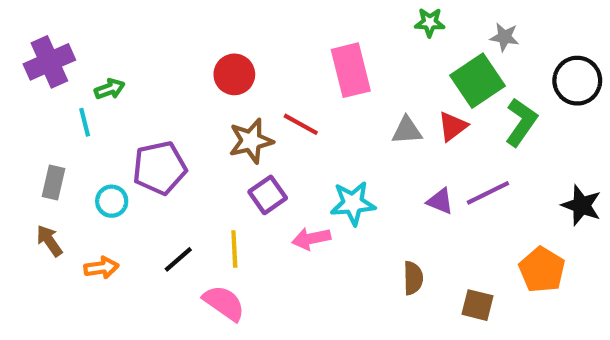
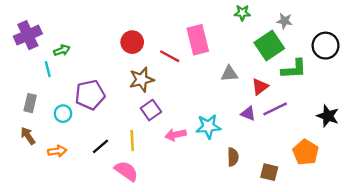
green L-shape: (521, 122) -> (294, 69), turned 52
red line: (301, 124) -> (170, 56), moved
red triangle: (453, 126) -> (260, 87), moved
cyan star: (353, 203) -> (208, 126), moved

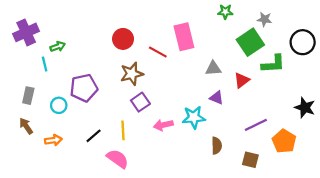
purple line: (275, 109) -> (256, 125), moved
purple triangle: (248, 114) -> (217, 98), moved

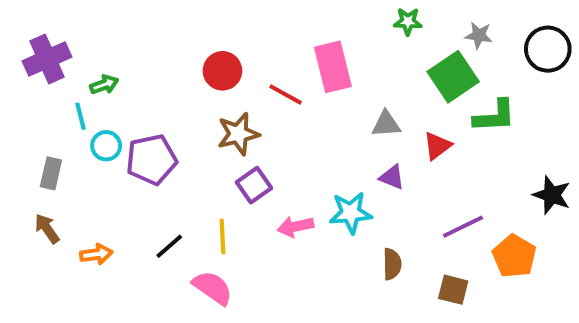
black circle: (303, 42) -> (548, 49), moved
cyan circle: (59, 105) -> (106, 146), moved

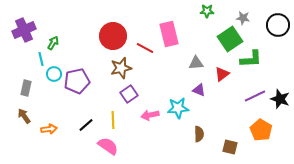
red circle: (222, 71) -> (113, 36), size x1.4
green arrow: (104, 85) -> (53, 43), turned -40
purple line: (463, 227) -> (255, 96), moved

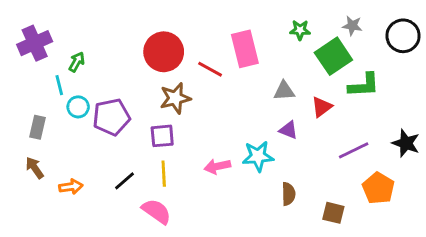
green star: (207, 11) -> (300, 30), moved
purple square: (129, 94) -> (162, 136), moved, turned 30
purple line: (255, 96) -> (354, 150), moved

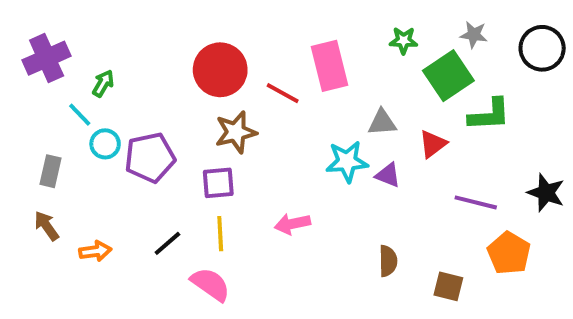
cyan line: (59, 85) -> (80, 115), turned -30
purple line: (354, 150) -> (476, 202), turned 40
cyan star: (258, 156) -> (347, 161), moved

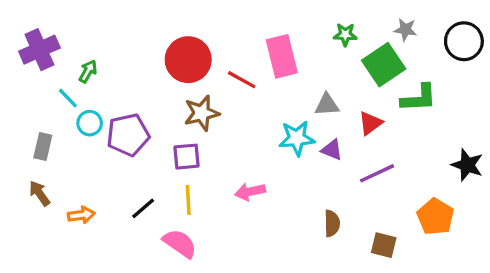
purple line: (476, 202) -> (377, 173), moved, turned -39

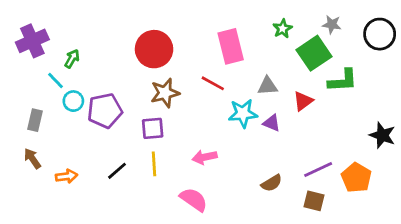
green star: (345, 35) -> (283, 29), turned -30
red line: (242, 80) -> (213, 83), moved
purple line: (377, 173) -> (318, 169), moved
brown semicircle: (332, 223) -> (272, 183), turned 60
pink semicircle: (180, 243) -> (194, 200), moved

